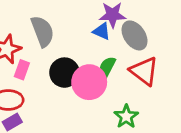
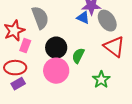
green semicircle: (107, 67) -> (78, 56), moved
pink circle: (89, 82) -> (56, 71), moved

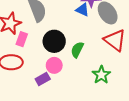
pink circle: (56, 71) -> (54, 65), size x0.6
purple rectangle: (18, 84) -> (43, 79), moved

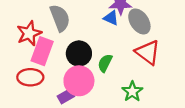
pink rectangle: (22, 39) -> (42, 51), size x1.6
pink circle: (54, 65) -> (79, 81), size x1.6

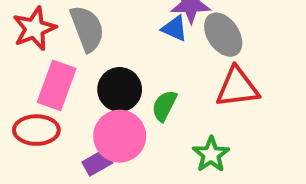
red star: (29, 33) -> (34, 29), moved
red triangle: (148, 52) -> (237, 87), turned -44

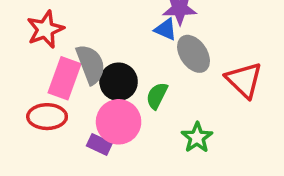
gray semicircle: (87, 29) -> (91, 64), moved
gray ellipse: (223, 35) -> (193, 54), moved
red triangle: (237, 87) -> (244, 80), moved, turned 51
purple rectangle: (97, 163) -> (99, 144), turned 55

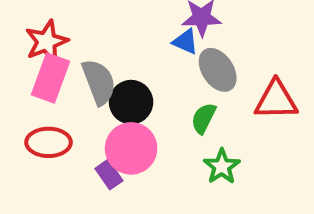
pink rectangle: (64, 78) -> (51, 78), moved
red triangle: (244, 80) -> (276, 100), turned -45
green semicircle: (157, 96) -> (204, 118), moved
purple rectangle: (99, 144) -> (109, 175), turned 30

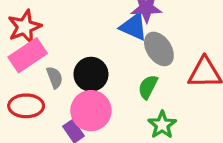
blue triangle: (185, 42) -> (134, 27), size x1.4
pink rectangle: (51, 78) -> (28, 55), turned 36
gray semicircle: (99, 82) -> (55, 77), moved, size x0.6

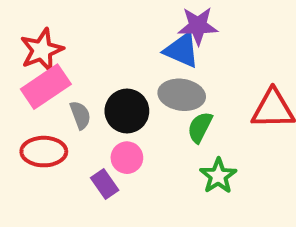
gray ellipse: (159, 49) -> (182, 95), moved, turned -48
pink circle: (91, 111) -> (127, 158), size x0.6

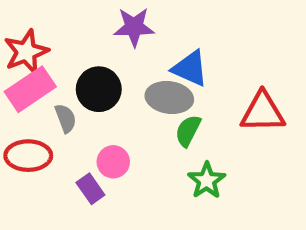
purple star: (198, 26) -> (134, 27), moved
blue triangle: (182, 50) -> (190, 68), moved
black circle: (127, 111) -> (99, 89), moved

